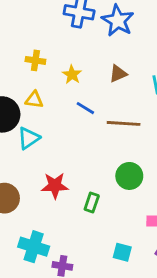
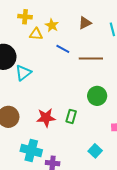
yellow triangle: (34, 100) -> (36, 34), moved
red star: (55, 186) -> (46, 118), moved
cyan square: (122, 252) -> (95, 151), turned 32

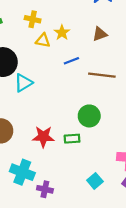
blue line: (63, 49) -> (71, 61), turned -56
green circle: (97, 96) -> (89, 116), moved
green rectangle: (71, 116) -> (72, 139), turned 64

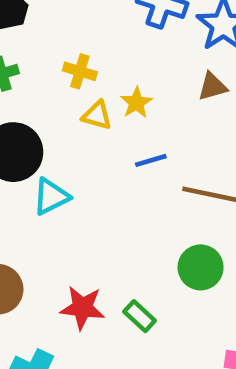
brown triangle: (100, 34) -> (212, 87), moved
green circle: (89, 116) -> (201, 267), moved
green rectangle: (72, 139) -> (140, 316), turned 42

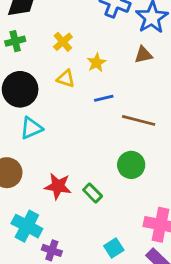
yellow cross: (80, 71) -> (63, 42), turned 30
yellow triangle: (97, 115) -> (66, 79), moved
cyan triangle: (51, 197) -> (31, 128), moved

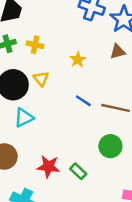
yellow cross: (63, 42) -> (35, 45), moved, turned -35
yellow triangle: (66, 79) -> (41, 79), moved, turned 35
blue line: (104, 98) -> (83, 101), moved, turned 49

